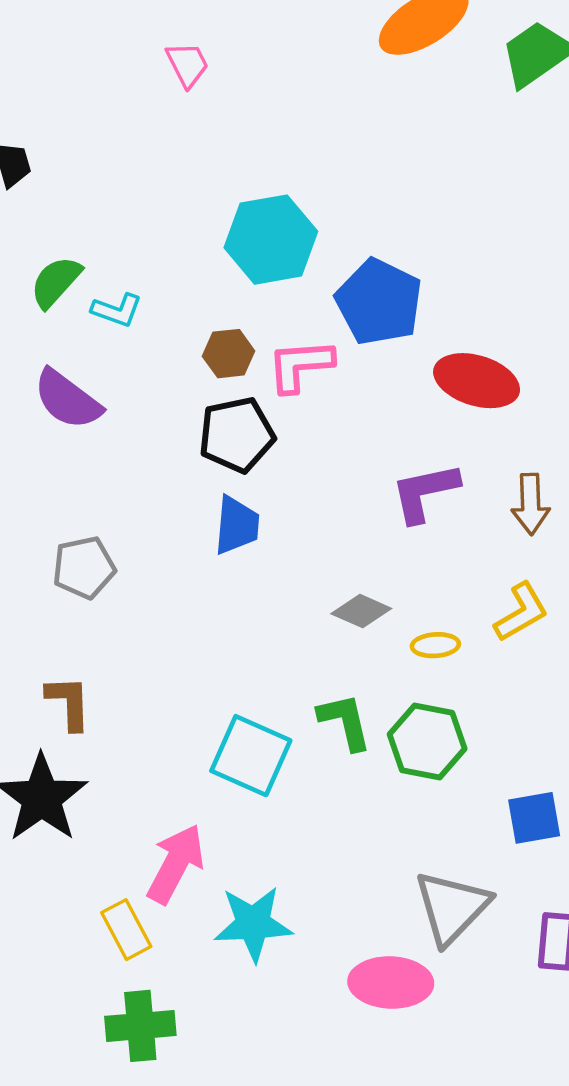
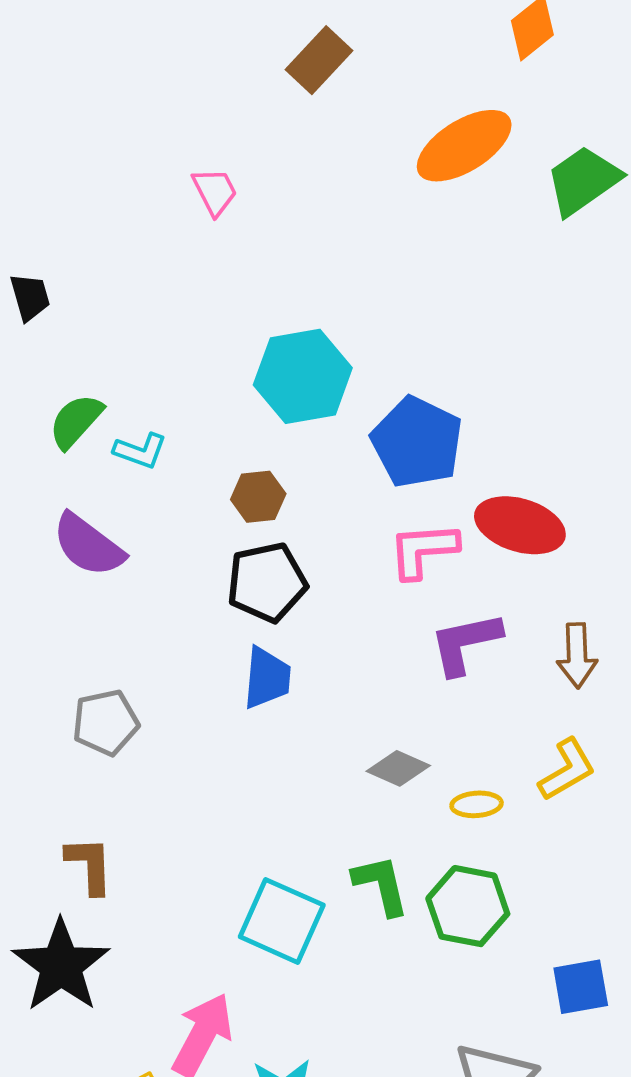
pink L-shape: (300, 365) -> (423, 550), moved

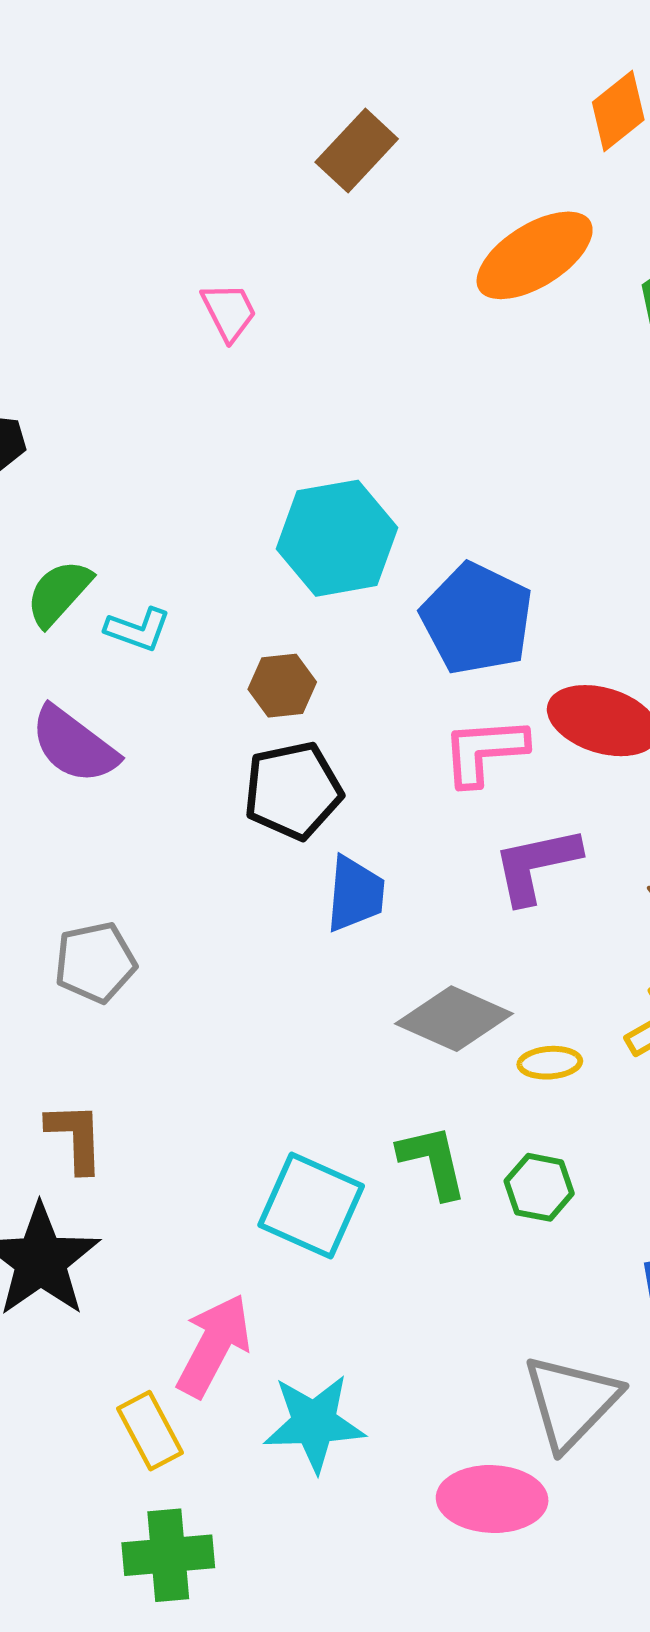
blue trapezoid: (267, 678) -> (355, 894), moved
gray diamond: (398, 768) -> (454, 1019), size x1.5
green hexagon: (468, 906) -> (539, 1187), size x0.7

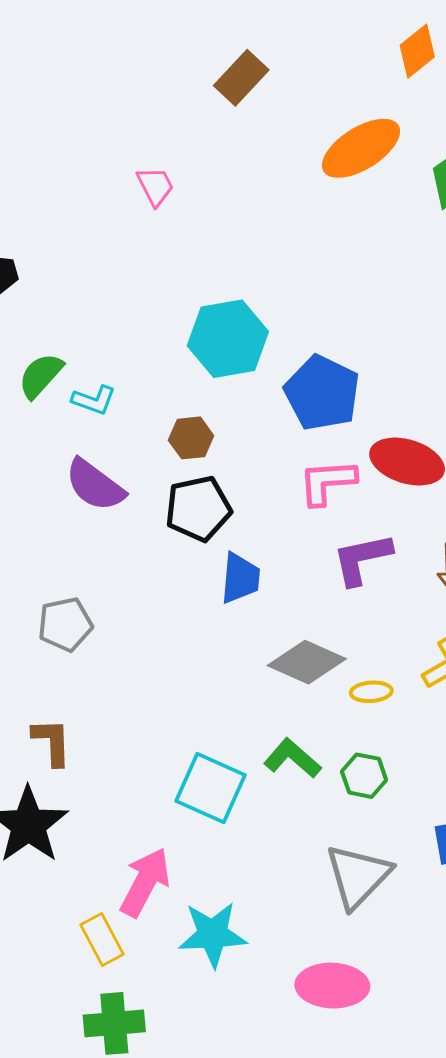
purple semicircle: (74, 745) -> (95, 485), moved
green L-shape: (433, 1162) -> (292, 758), turned -36
gray triangle: (571, 1402) -> (358, 876), moved

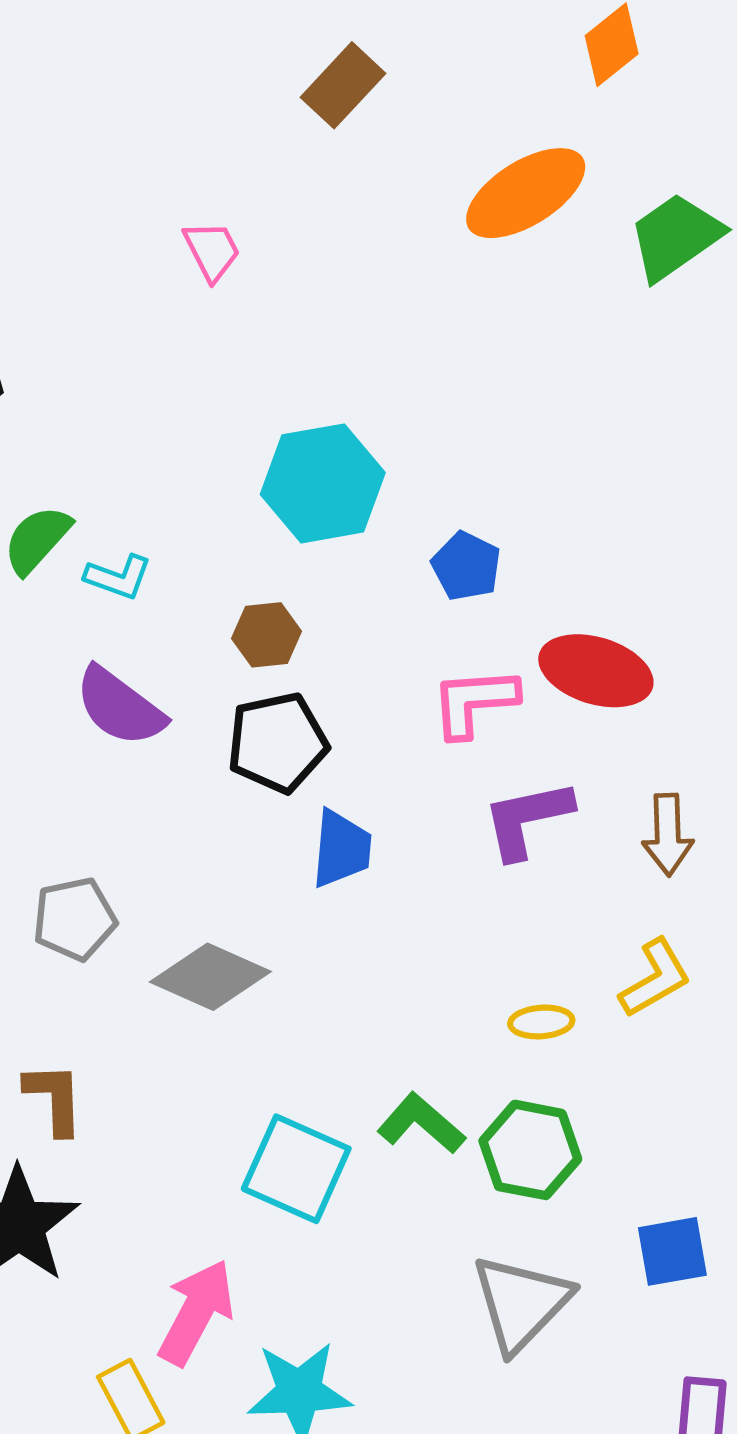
blue pentagon: (322, 393) -> (466, 566), size x0.6
gray diamond: (307, 662) -> (210, 977), moved
green hexagon: (364, 776) -> (530, 1150), size x1.4

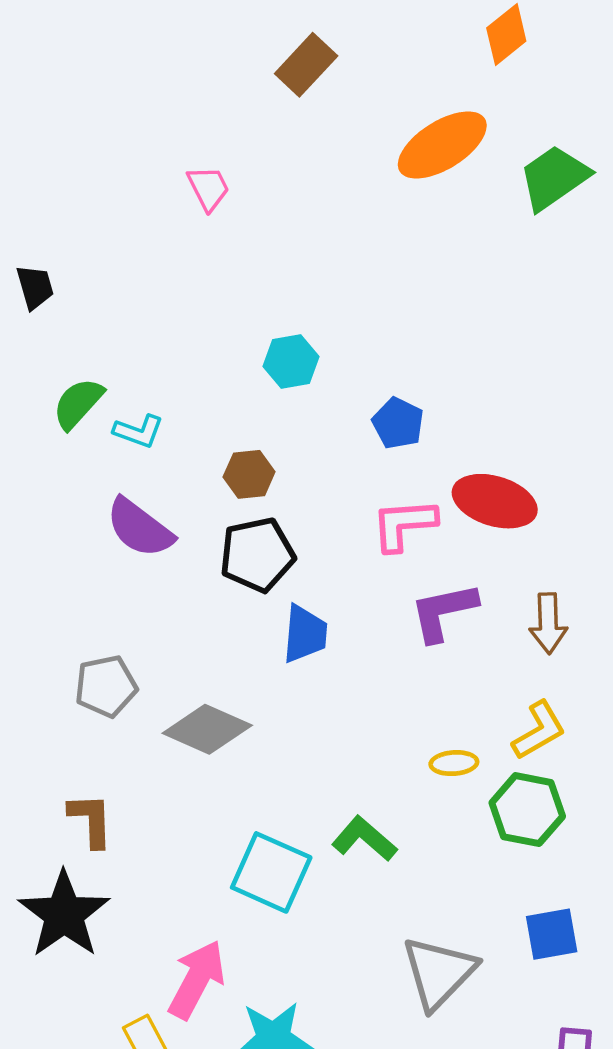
cyan hexagon: (323, 483) -> (291, 361), size x0.6
green hexagon: (530, 1150) -> (527, 810), moved

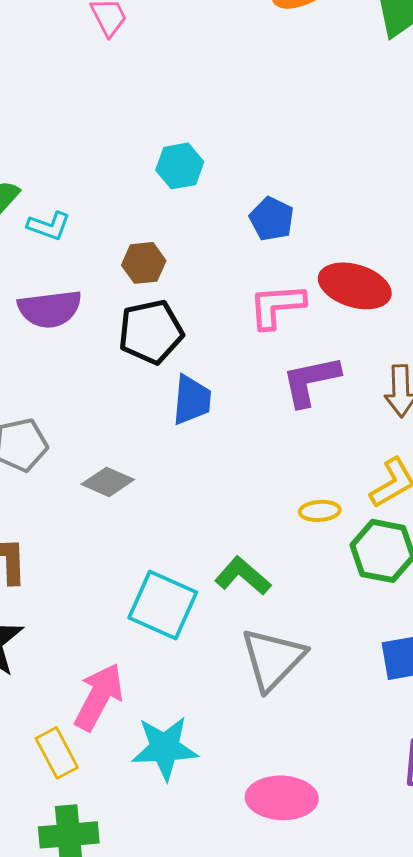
purple semicircle: (140, 528) -> (50, 309), turned -44
gray diamond: (207, 729) -> (108, 482), size x0.7
gray triangle: (439, 973) -> (273, 659), moved

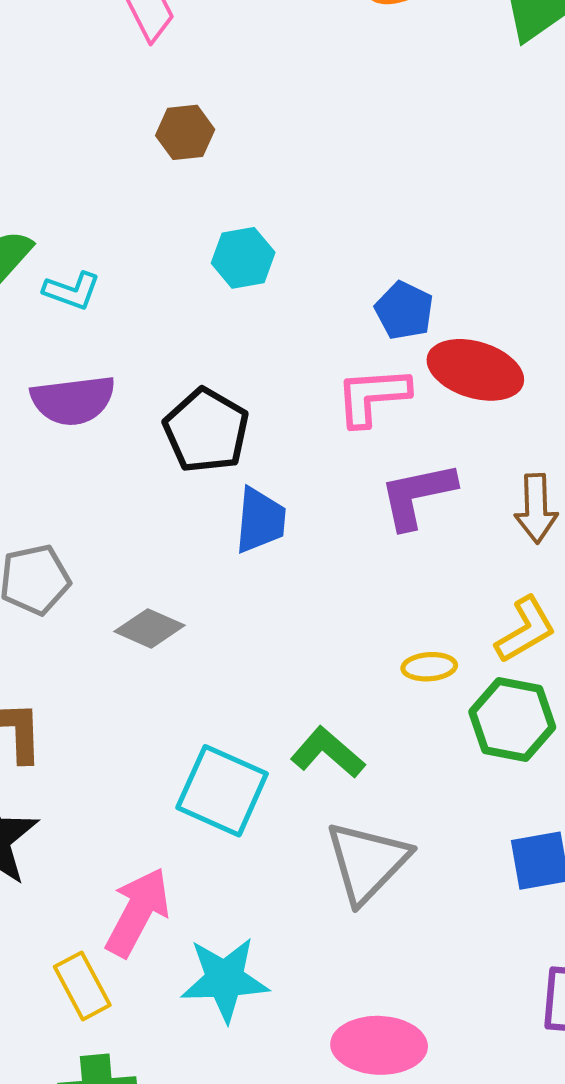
cyan hexagon: (180, 166) -> (243, 258), moved
blue pentagon: (272, 219) -> (404, 311), moved
brown hexagon: (144, 263) -> (185, 132), moved
black pentagon: (151, 332) -> (206, 431), turned -30

